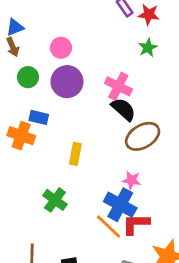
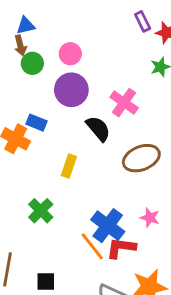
green circle: (28, 77) -> (32, 63), moved
black semicircle: (123, 109) -> (98, 129), moved
pink star: (132, 180) -> (150, 218), moved

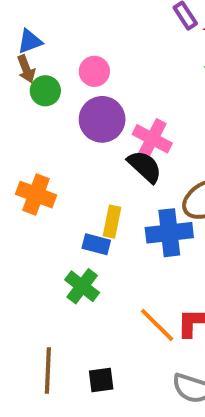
pink cross: (124, 103) -> (152, 139), moved
blue rectangle: (37, 123) -> (96, 244), moved
blue cross: (108, 226) -> (169, 233), moved, turned -36

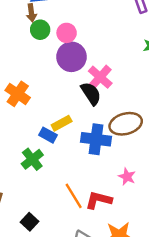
pink circle: (94, 71) -> (67, 33), moved
yellow rectangle: (112, 222) -> (62, 123), turned 36
black square: (101, 380) -> (29, 222), turned 36

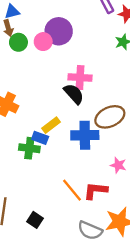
purple circle: (71, 57) -> (59, 31), moved
pink cross: (100, 77) -> (80, 78), turned -30
green cross: (32, 159) -> (29, 148), moved, turned -36

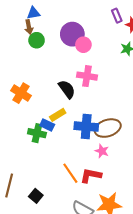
pink circle: (43, 42) -> (83, 45), moved
black semicircle: (74, 94) -> (67, 89), moved
brown ellipse: (110, 117) -> (108, 128), moved
pink star: (118, 165) -> (102, 151), moved

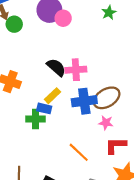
pink cross: (87, 76) -> (76, 70), moved
red L-shape: (91, 176) -> (116, 145), moved

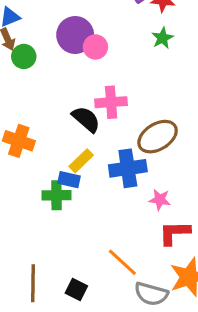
pink cross: (76, 70) -> (111, 102), moved
brown ellipse: (107, 98) -> (158, 137), moved
orange line: (79, 152) -> (122, 262), moved

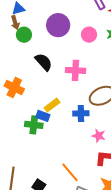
pink circle: (95, 47) -> (89, 35), moved
black semicircle: (86, 119) -> (44, 62), moved
blue cross: (128, 168) -> (81, 113), size x0.7

